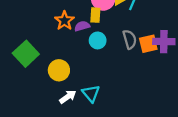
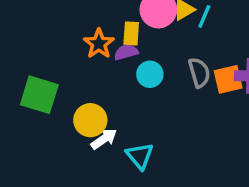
yellow rectangle: (95, 15) -> (131, 33), moved
green square: (26, 54) -> (39, 95), turned -30
white arrow: (68, 97) -> (104, 139), moved

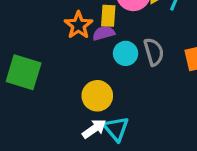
gray semicircle: (199, 73) -> (154, 52), moved
yellow circle: (90, 120) -> (97, 96), moved
white arrow: (104, 139) -> (94, 129), moved

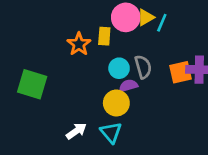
purple semicircle: (104, 33) -> (128, 86), moved
yellow circle: (97, 96) -> (116, 103), moved
white arrow: (94, 129) -> (76, 131), moved

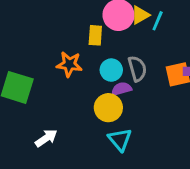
orange star: (79, 44) -> (69, 64), moved, turned -30
white arrow: (76, 131) -> (46, 138), moved
cyan triangle: (111, 132) -> (120, 140), moved

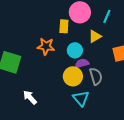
yellow triangle: (140, 15) -> (95, 36), moved
gray semicircle: (137, 69) -> (96, 76), moved
white arrow: (46, 138) -> (30, 97), turned -98

